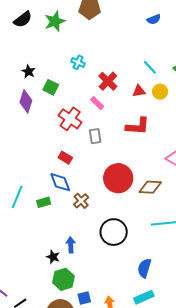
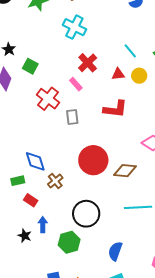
cyan cross: (78, 62) -> (74, 27), moved, size x1.6
red rectangle: (65, 158) -> (31, 200), moved
green hexagon: (63, 279) -> (69, 242), moved

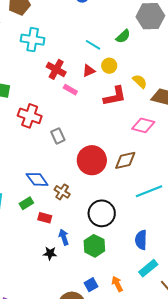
pink rectangle: (76, 84) -> (70, 90), moved
red L-shape: (115, 109) -> (115, 96), moved
gray rectangle: (72, 117) -> (58, 136), moved

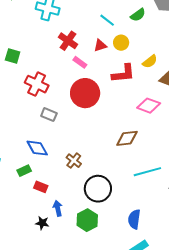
yellow semicircle: (140, 81) -> (150, 61), turned 91
gray rectangle: (58, 136) -> (49, 115), moved, turned -49
red circle: (92, 160) -> (85, 93), moved
brown cross: (62, 192) -> (74, 161), moved

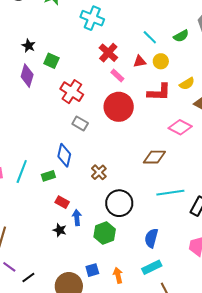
blue diamond: (37, 148) -> (64, 155), turned 35
red rectangle: (41, 187) -> (62, 202), moved

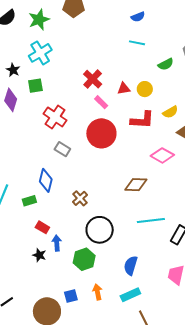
cyan cross: (92, 18) -> (40, 53), moved, turned 35
cyan line: (150, 37) -> (137, 43), moved, turned -35
green square: (51, 61) -> (35, 86), turned -35
orange arrow: (118, 275) -> (98, 292), moved

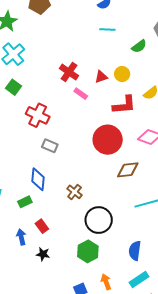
green square: (35, 86) -> (13, 87), turned -35
red circle: (101, 133) -> (108, 140), moved
red rectangle: (42, 227) -> (42, 226), turned 32
blue arrow: (57, 243) -> (21, 237), moved

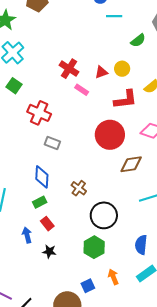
cyan line: (107, 30) -> (114, 16), moved
green rectangle: (25, 202) -> (40, 202), moved

